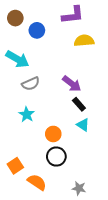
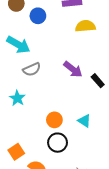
black rectangle: (79, 104) -> (98, 81), moved
cyan star: (27, 114) -> (17, 98), moved
cyan triangle: (83, 125) -> (84, 121), moved

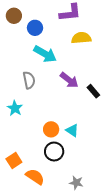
cyan arrow: (18, 45) -> (45, 54), moved
gray semicircle: (32, 69) -> (29, 80), turned -78
cyan triangle: (84, 121) -> (72, 130), moved

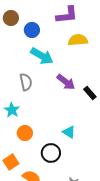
orange circle: (51, 129) -> (25, 133), moved

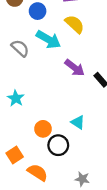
yellow semicircle: (78, 40) -> (75, 24), moved, turned 48
gray semicircle: (26, 82) -> (20, 48), moved, turned -36
orange circle: (25, 133) -> (43, 129), moved

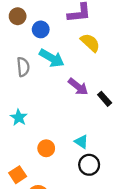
yellow semicircle: (75, 24) -> (90, 43), moved
gray semicircle: (20, 48) -> (23, 67), turned 42
black circle: (58, 145) -> (89, 165), moved

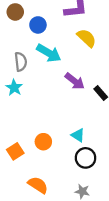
cyan star: (19, 117) -> (14, 88), moved
orange square: (18, 175) -> (15, 151), moved

